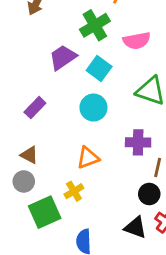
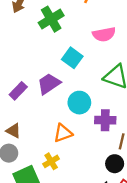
green cross: (95, 25) -> (51, 19), moved
purple trapezoid: (63, 57) -> (49, 84), moved
cyan circle: (93, 108) -> (79, 103), moved

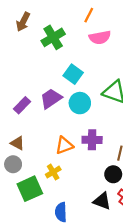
pink semicircle: (104, 34) -> (100, 37), moved
cyan circle: (79, 103) -> (80, 103), moved
purple cross: (105, 120) -> (92, 140), moved

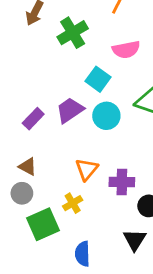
pink semicircle: (100, 37) -> (126, 50), moved
purple cross: (92, 140) -> (122, 182), moved
orange triangle: (64, 145) -> (87, 169), turned -30
black triangle: (102, 201) -> (135, 240), turned 42

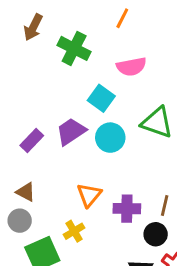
green cross: (73, 33) -> (74, 48), turned -32

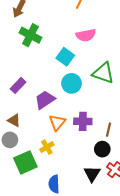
green cross: (74, 48) -> (30, 35), moved
purple trapezoid: (71, 132) -> (45, 100), moved
purple cross: (127, 209) -> (83, 121), moved

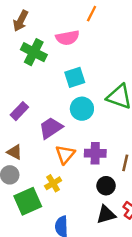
pink semicircle: (86, 35) -> (68, 38), moved
cyan square: (65, 57) -> (75, 77), turned 36
black circle: (102, 149) -> (106, 186), moved
black triangle: (92, 174) -> (106, 215), turned 42

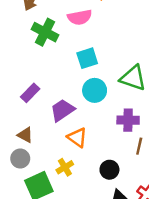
purple cross: (95, 153) -> (128, 120), moved
orange triangle: (65, 154) -> (77, 137), turned -35
black circle: (106, 186) -> (109, 170), moved

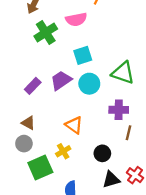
green cross: (45, 32) -> (46, 33), turned 30
purple trapezoid: (62, 110) -> (61, 80), moved

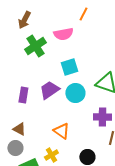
purple rectangle: (33, 86) -> (23, 95), turned -35

